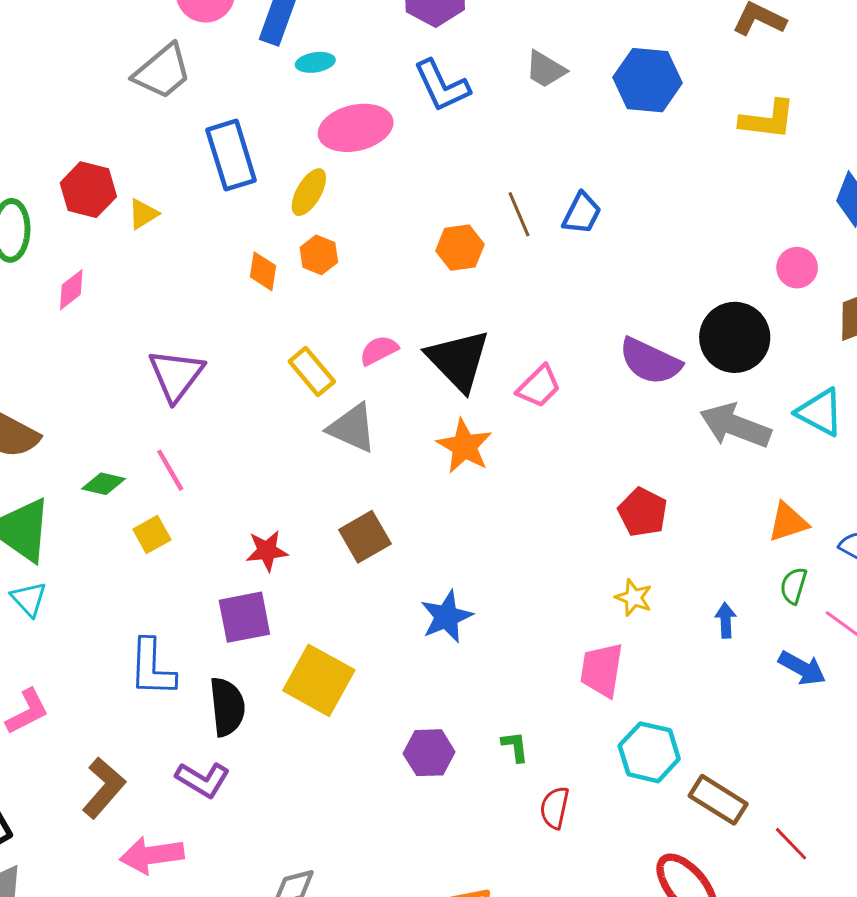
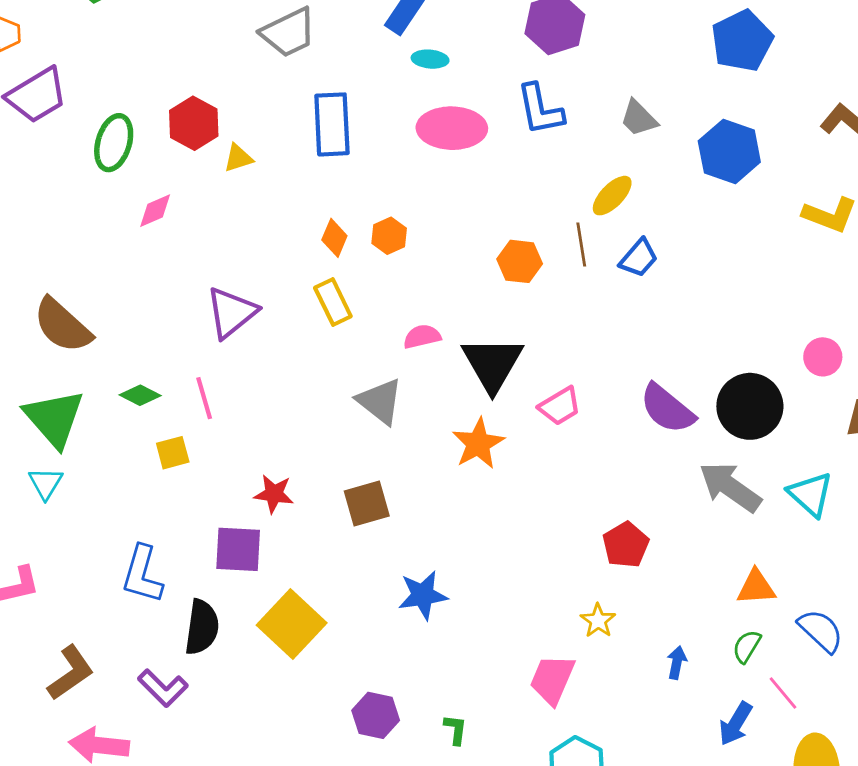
yellow ellipse: (309, 192) -> (612, 196), moved
yellow rectangle: (312, 371) -> (333, 302), moved
blue arrow: (802, 668) -> (736, 724), turned 78

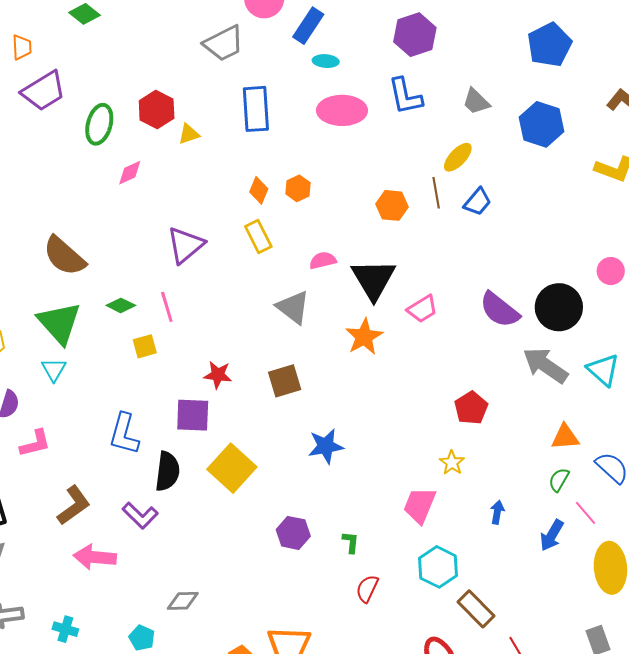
blue arrow: (677, 663) -> (497, 512), moved

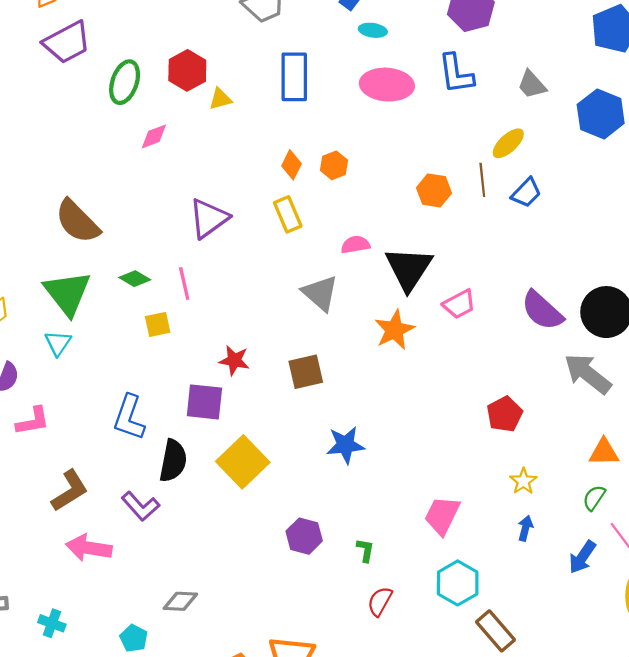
yellow star: (452, 463) -> (523, 481), moved

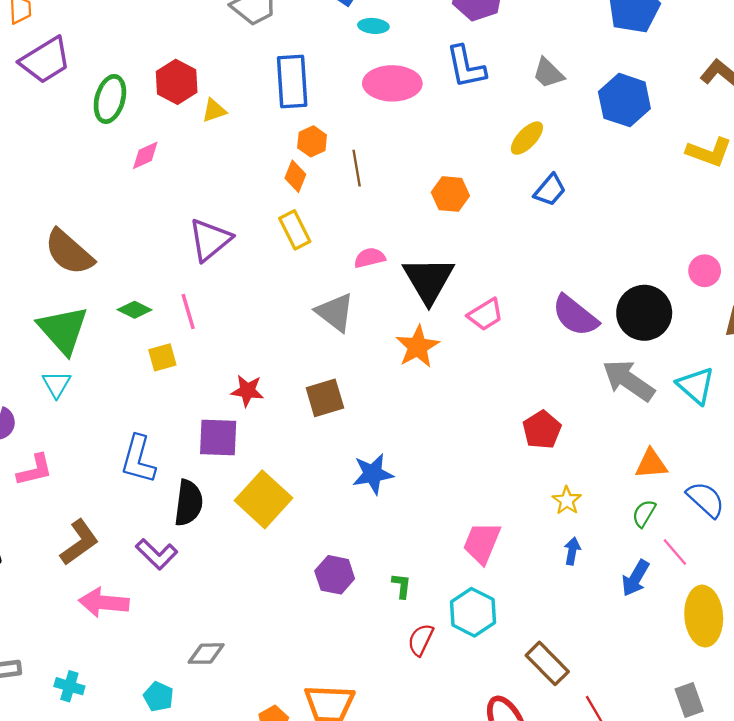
orange hexagon: (334, 165) -> (312, 141), moved
brown line: (482, 180) -> (357, 168), moved
cyan hexagon: (458, 583) -> (473, 612), moved

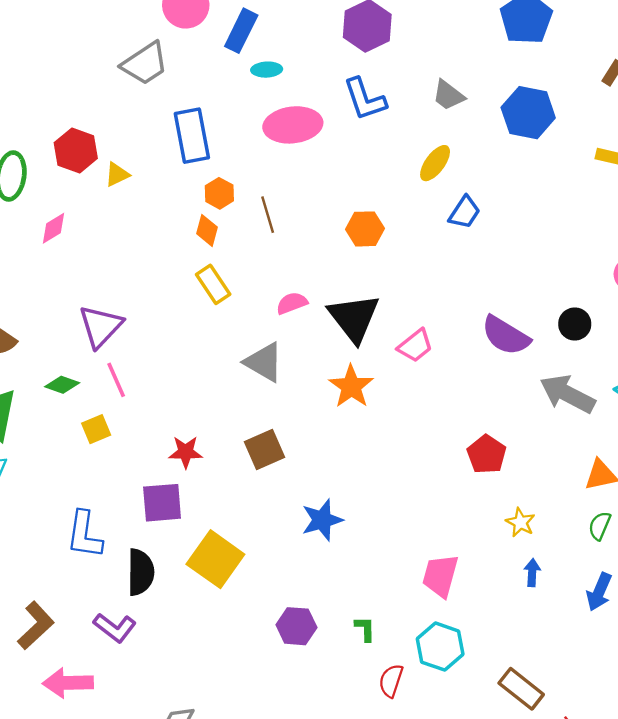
purple triangle: (210, 240) -> (101, 326), moved
black circle: (644, 313) -> (575, 324), size x0.6

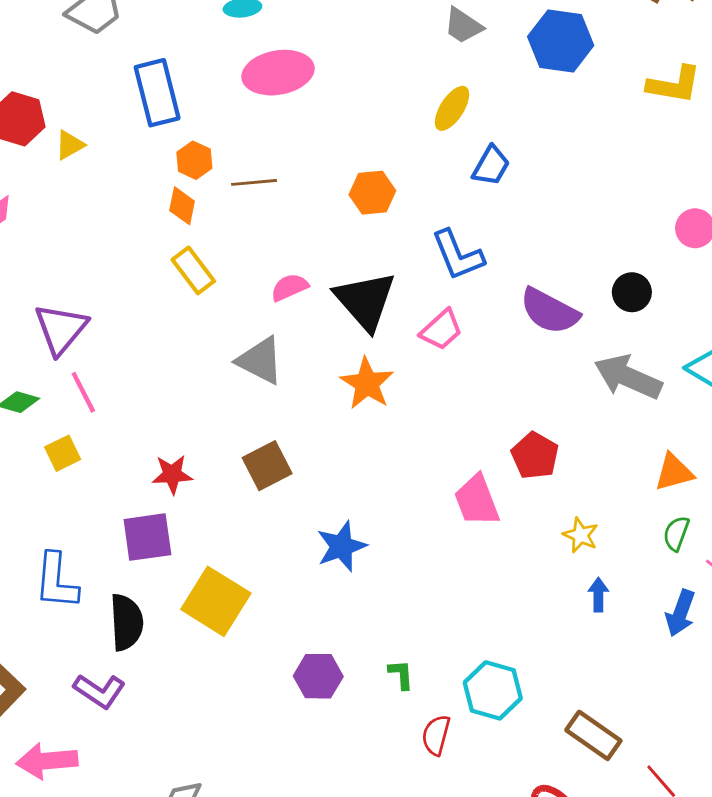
blue L-shape: (365, 99) -> (458, 255), moved
brown line: (268, 215) -> (254, 182), turned -75
pink trapezoid: (440, 576) -> (477, 500), moved, turned -33

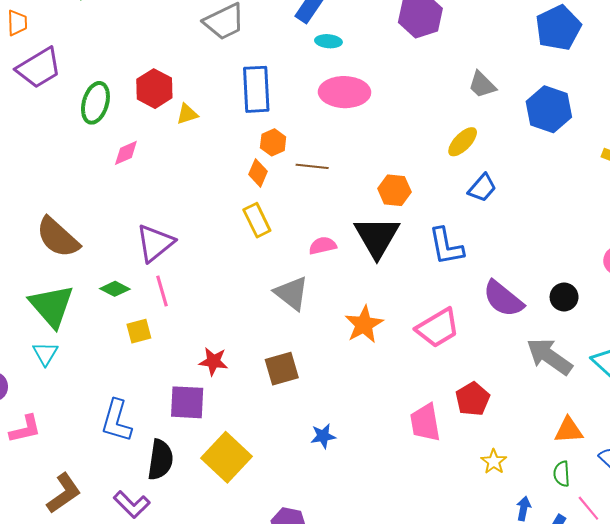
black triangle: (365, 301) -> (377, 237), moved
pink trapezoid: (441, 330) -> (438, 328), moved, size x1.4
green semicircle: (676, 533) -> (562, 474), turned -35
blue star: (341, 546) -> (323, 436), size x0.7
blue arrow: (598, 595) -> (524, 509), moved

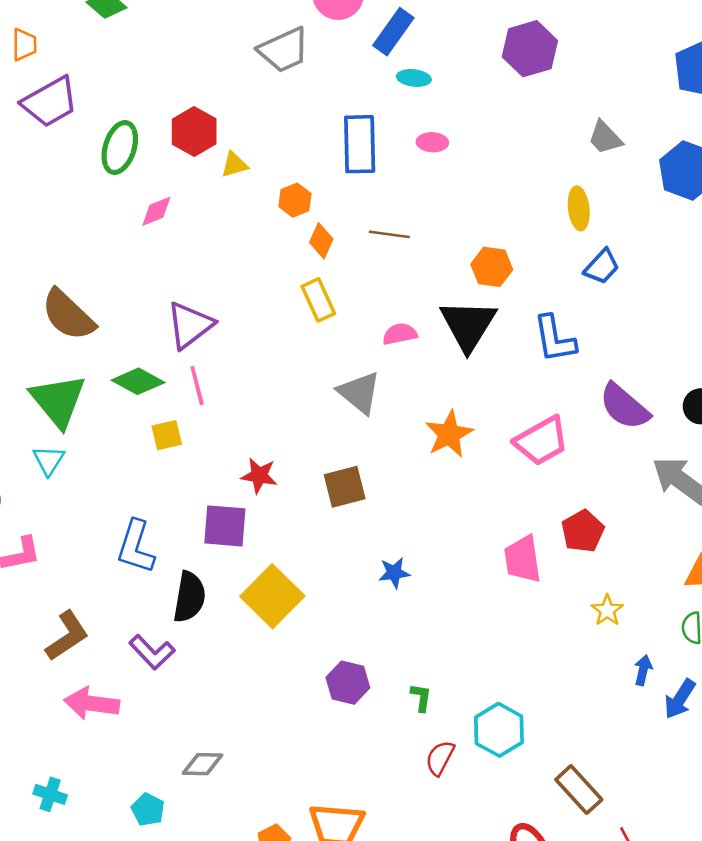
blue rectangle: (256, 89) -> (360, 144), moved
pink ellipse: (345, 92) -> (432, 142), size x0.5
orange hexagon: (273, 142) -> (295, 200), moved
yellow ellipse: (463, 142) -> (579, 208), turned -52
green diamond: (115, 289) -> (138, 381), size x1.4

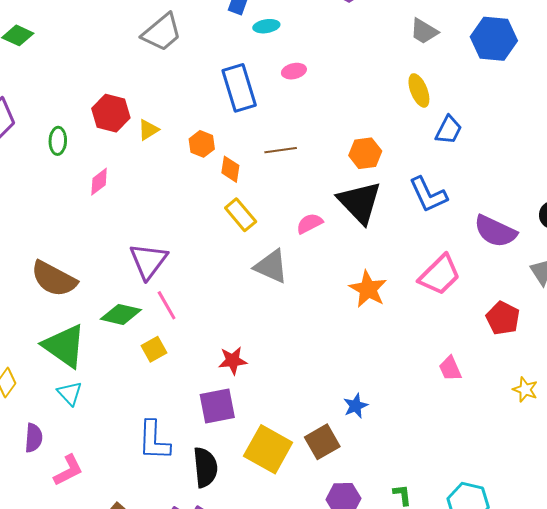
green ellipse: (120, 148) -> (58, 141), size x0.7
gray triangle: (359, 393) -> (271, 266), moved
brown square: (345, 487) -> (322, 442), moved
red pentagon: (583, 531) -> (503, 318), moved
pink trapezoid: (523, 559) -> (450, 368), size x0.7

